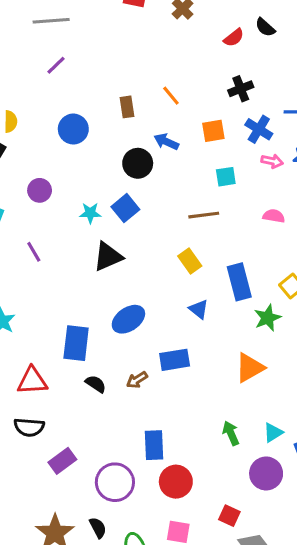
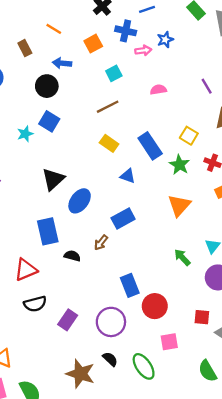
black triangle: (108, 256) -> (53, 179), moved

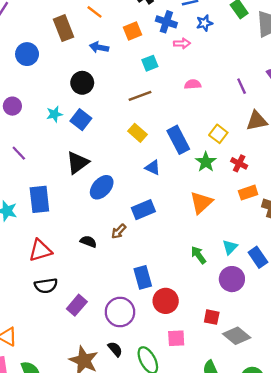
blue star: (165, 40) -> (204, 23), moved
brown rectangle: (25, 48) -> (63, 28), size x1.5
black circle: (47, 86) -> (82, 83), moved
blue square: (49, 121) -> (81, 120), moved
blue rectangle: (48, 231) -> (39, 199), moved

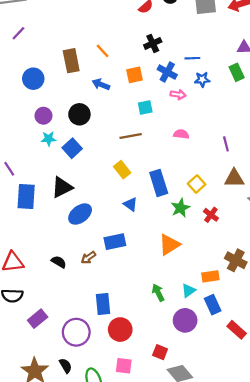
purple circle: (12, 106) -> (43, 116), moved
orange rectangle: (248, 193) -> (210, 276), moved
blue rectangle: (39, 199) -> (26, 196), moved

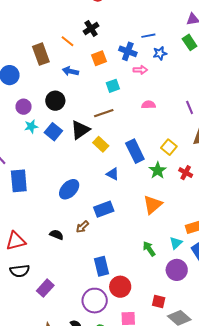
black cross: (153, 43) -> (91, 28), moved
black triangle: (62, 187) -> (80, 130), moved
purple circle: (76, 332) -> (95, 301), moved

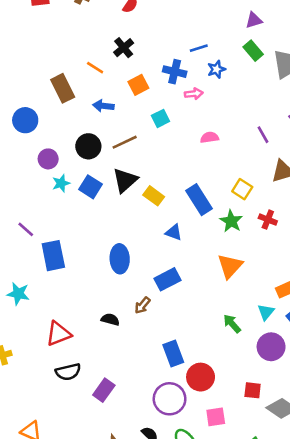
brown line: (104, 113) -> (125, 142), moved
blue ellipse: (69, 189) -> (120, 259), turned -40

